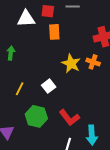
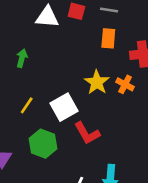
orange rectangle: (54, 32) -> (108, 38), moved
white square: (49, 86) -> (64, 107), size x1.5
red L-shape: (69, 118) -> (87, 133), moved

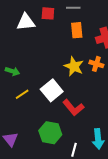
green arrow: (22, 58) -> (12, 71), moved, turned 104
yellow line: (27, 105) -> (22, 94), turned 32
green hexagon: (43, 144) -> (50, 133), moved

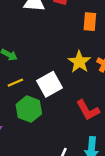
red L-shape: (73, 108) -> (88, 110), moved
green hexagon: (50, 133) -> (29, 109), moved

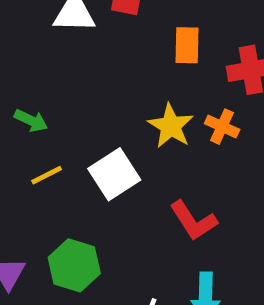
green hexagon: (29, 109) -> (74, 265), moved

